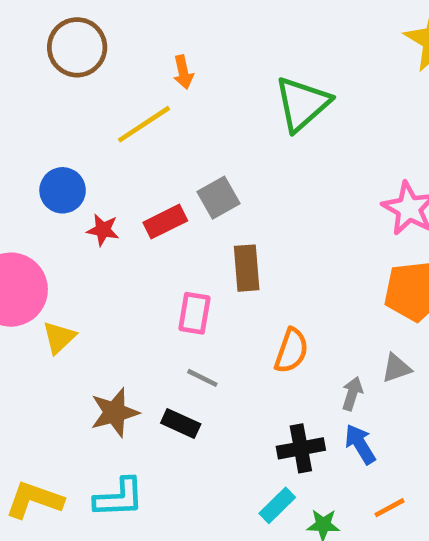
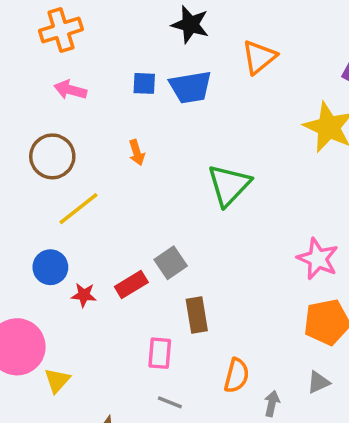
orange arrow: (183, 72) -> (137, 153), moved
yellow line: (144, 124) -> (78, 209), moved
gray arrow: (352, 394) -> (272, 404), moved

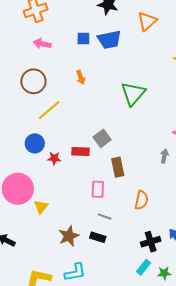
red rectangle: (131, 285) -> (80, 151), turned 36
gray arrow: (272, 404) -> (164, 156), moved

